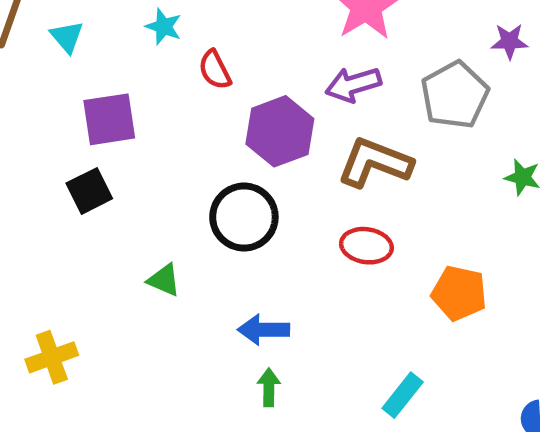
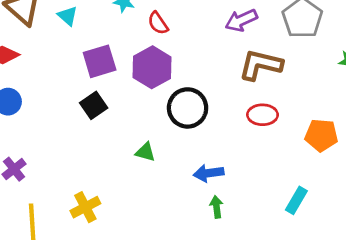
purple hexagon: (280, 131) -> (152, 67), moved

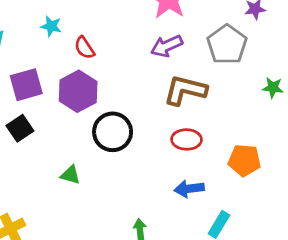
blue arrow: (209, 173) -> (189, 189), moved

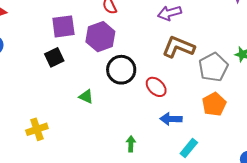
gray pentagon: (227, 44) -> (213, 67), moved
red ellipse: (187, 139) -> (156, 87), moved, turned 35
orange pentagon: (244, 160) -> (214, 104), turned 30

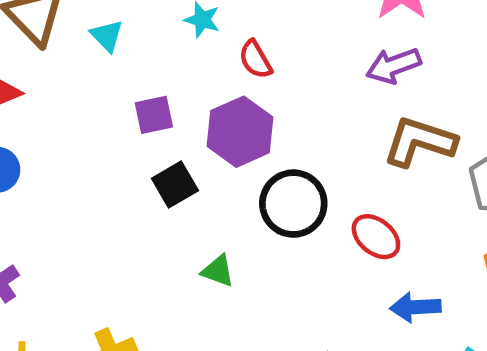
purple square: (63, 26) -> (154, 115), size x0.7
black square: (54, 57) -> (175, 184), moved

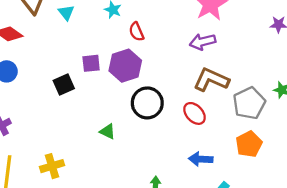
purple square: (154, 115) -> (91, 63), moved
black square: (175, 184) -> (64, 85), moved
red ellipse: (376, 237) -> (195, 113), moved

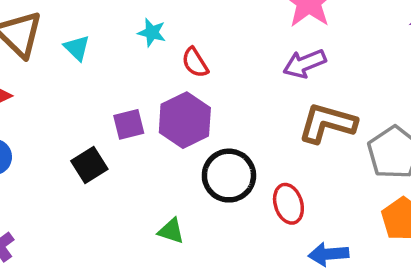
red ellipse: (195, 113) -> (288, 204), moved, turned 35

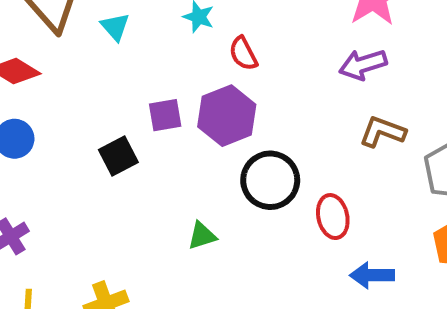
brown L-shape: (327, 123) -> (382, 132), size x0.7
green triangle: (171, 231) -> (202, 236), turned -40

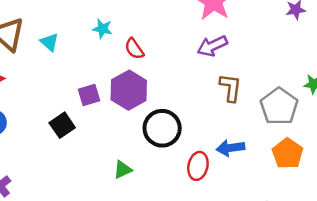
brown L-shape: (382, 132) -> (230, 88), turned 84
red ellipse: (333, 217) -> (198, 166), moved, turned 32
blue arrow: (372, 275) -> (231, 148), moved

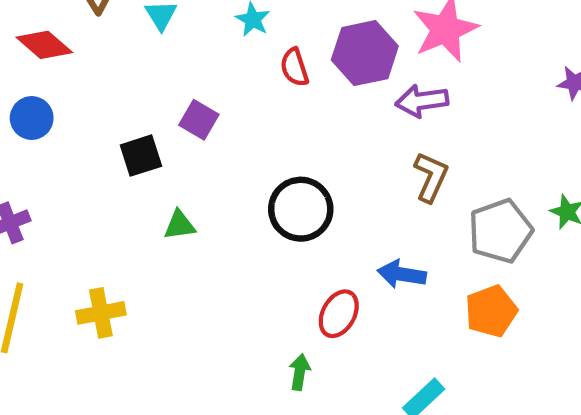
purple hexagon: (129, 90) -> (365, 53), moved
purple square: (89, 95) -> (199, 120), turned 30
red ellipse: (198, 166) -> (339, 314), moved
green triangle: (123, 170) -> (179, 225), moved

